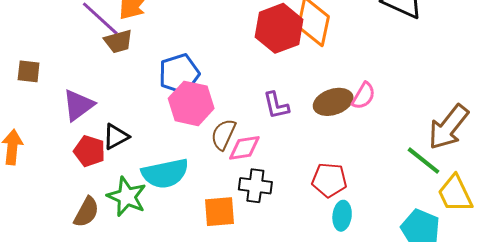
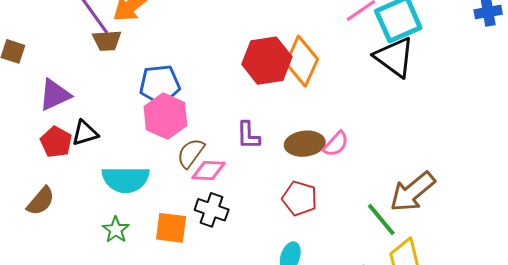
red pentagon: (329, 180) -> (300, 198), moved
green star: (127, 197) -> (116, 230), moved, size x0.7

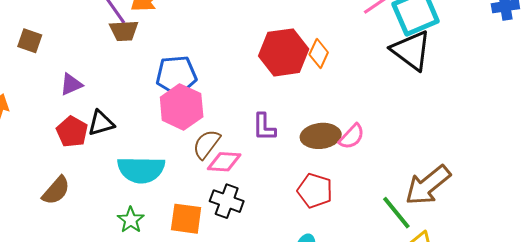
orange diamond: (302, 61) -> (319, 53), size x0.6
purple triangle: (55, 95) -> (71, 84), size x0.7

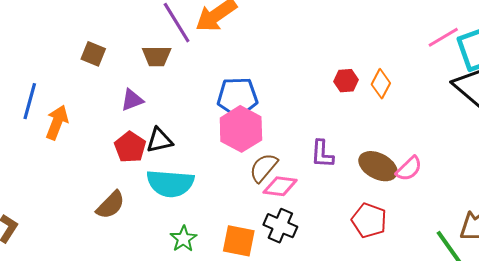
brown trapezoid: (124, 31) -> (157, 56), moved
red hexagon: (284, 52) -> (346, 81), size x0.5
brown ellipse: (321, 136) -> (378, 166), turned 30
cyan semicircle: (141, 170) -> (170, 183), moved

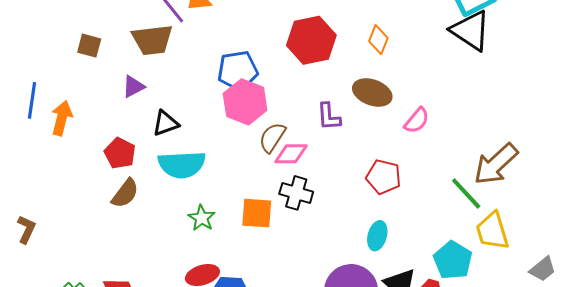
brown trapezoid: (157, 56) -> (152, 40), size x1.4
red hexagon: (346, 81) -> (311, 40), moved, size x2.0
red pentagon: (130, 147) -> (120, 153), moved
brown ellipse: (378, 166) -> (372, 93), moved

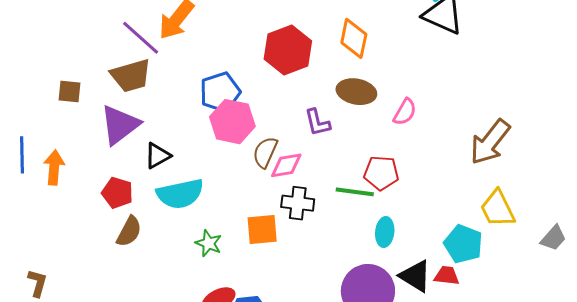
orange diamond: (378, 40) -> (354, 38), size x1.4
purple triangle: (133, 87) -> (120, 125), size x1.8
green line: (466, 193) -> (355, 192), moved, turned -30

